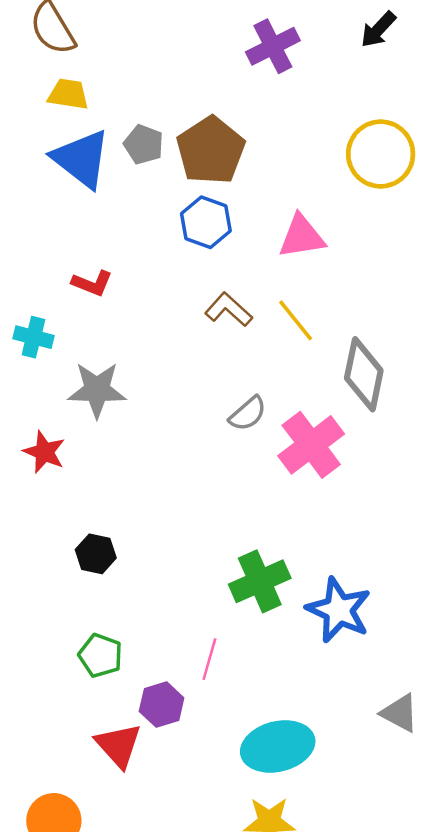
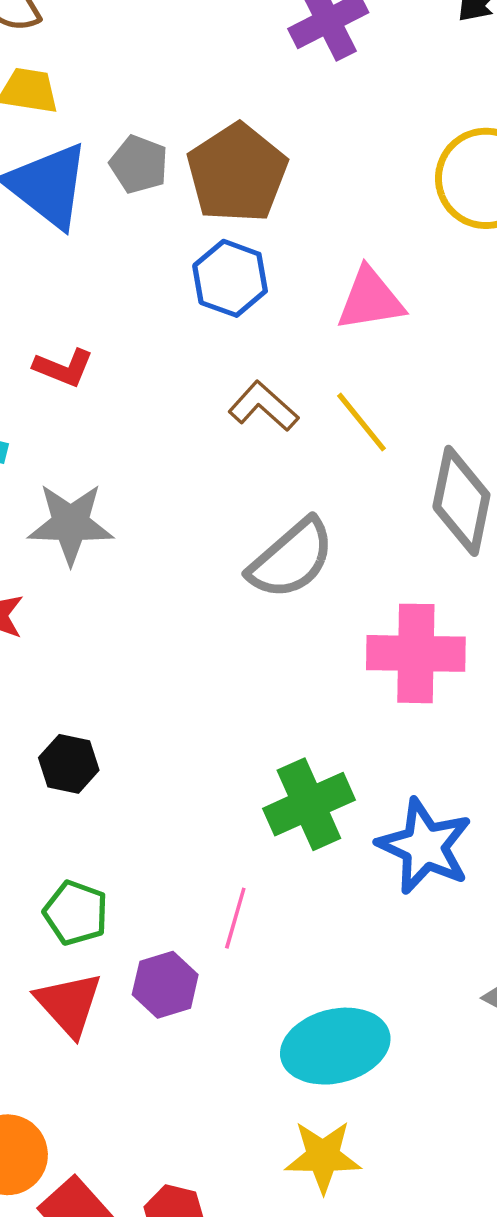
gray semicircle: (248, 414) -> (291, 559), size x1.6
pink cross: (311, 445) -> (416, 653), moved, turned 38
red triangle: (118, 745) -> (69, 1004), moved

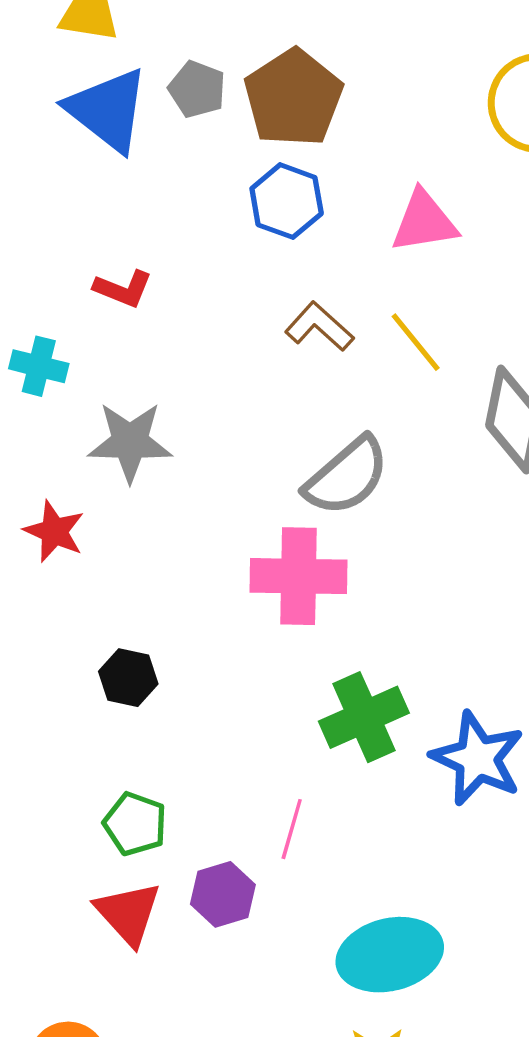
pink cross: (416, 653) -> (299, 576), moved

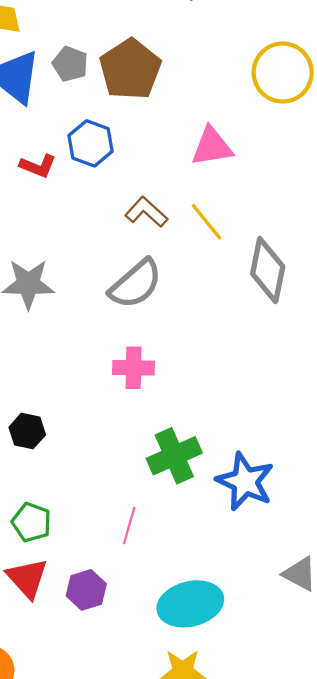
blue hexagon: (287, 201) -> (91, 143), moved
red L-shape: (123, 289) -> (38, 166), moved
gray semicircle: (347, 476) -> (136, 284), moved
pink cross: (299, 576) -> (133, 368), size x0.7
purple hexagon: (223, 894) -> (86, 590), moved

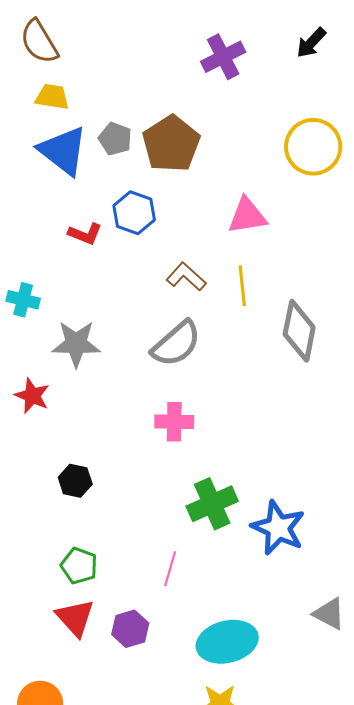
yellow line: (206, 222) -> (242, 286), turned 33

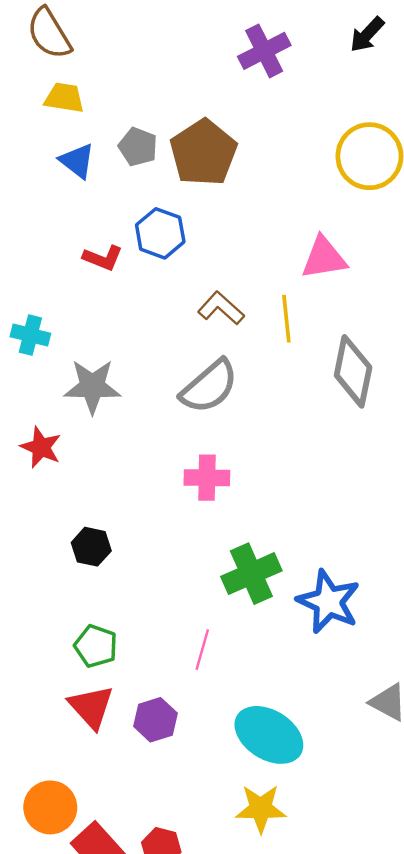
blue triangle: (63, 151) -> (77, 161), size x0.6
pink triangle: (247, 216) -> (324, 258), moved
cyan ellipse: (227, 642) -> (269, 735), turned 46

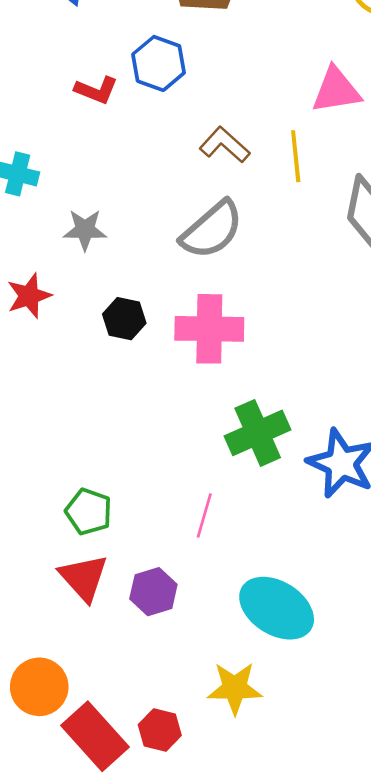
gray star: (92, 386) -> (85, 230), size x0.7
red star: (41, 447) -> (29, 296), turned 30
pink cross: (207, 478) -> (209, 329), size x1.4
black hexagon: (91, 547) -> (124, 319), moved
yellow star: (261, 809) -> (235, 688), moved

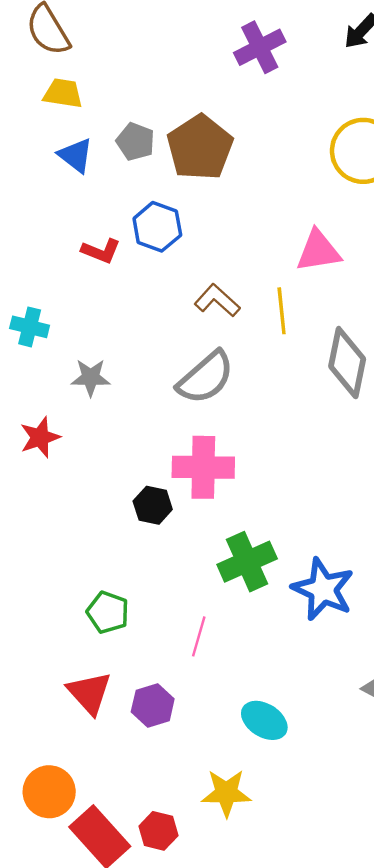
black hexagon: (124, 319) -> (153, 505), moved
green pentagon: (89, 512) -> (108, 612), moved
cyan ellipse: (277, 608) -> (264, 720), size x0.7

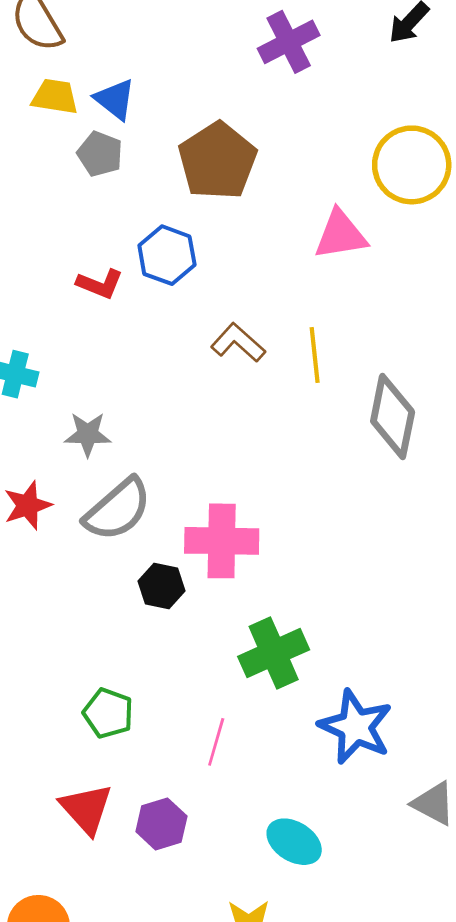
gray pentagon: (135, 142) -> (100, 154), moved
blue triangle: (76, 155) -> (115, 99), moved
pink triangle: (318, 251) -> (341, 235), moved
gray semicircle: (206, 378) -> (118, 509), moved
blue star: (323, 589) -> (356, 727), moved

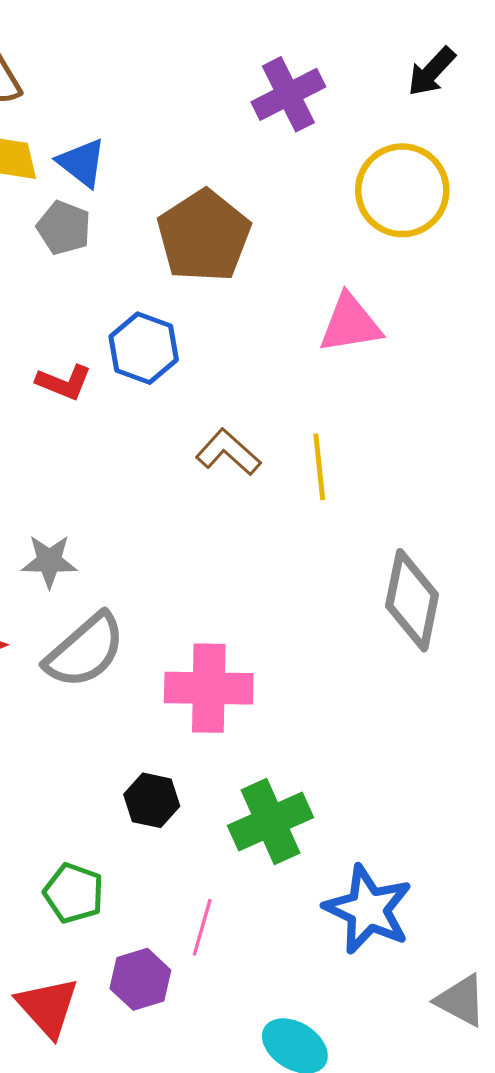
yellow circle: (412, 165) -> (402, 190), moved
gray diamond: (393, 416) -> (412, 600), moved
black hexagon: (161, 586) -> (152, 800), moved
purple hexagon: (161, 824) -> (140, 979), moved

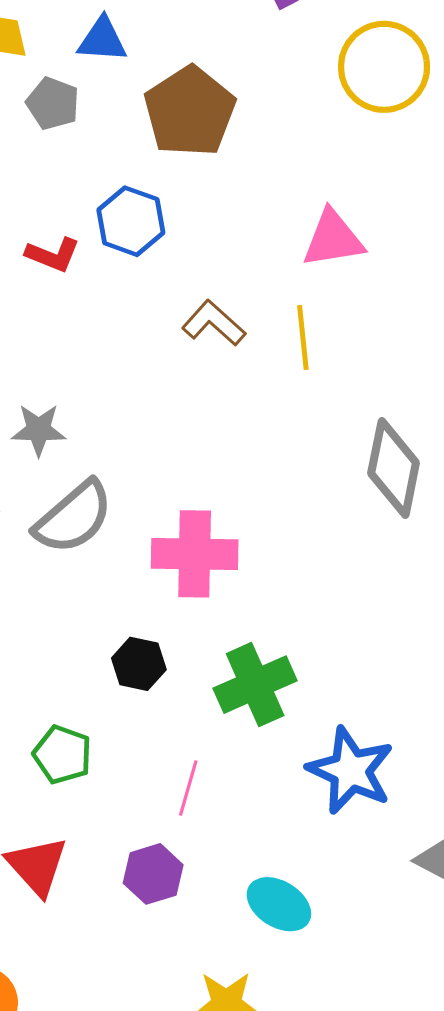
blue triangle: (82, 163) -> (102, 40), moved, turned -34
pink triangle: (350, 324) -> (333, 239), moved
purple hexagon: (140, 979) -> (153, 874), moved

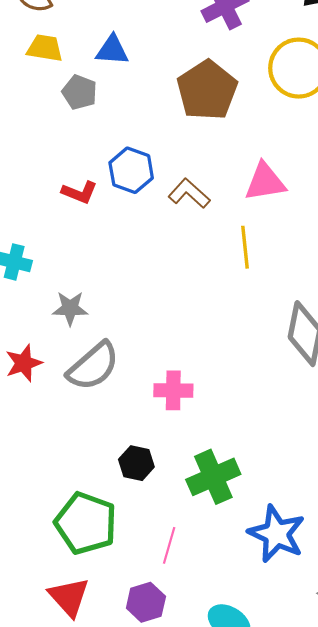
brown pentagon: (190, 111) -> (207, 90), moved
brown L-shape: (214, 323) -> (189, 193), moved
pink cross: (195, 554) -> (173, 390), size x0.7
green pentagon: (62, 755) -> (86, 523), size x1.6

